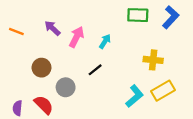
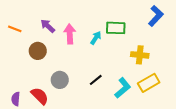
green rectangle: (138, 15) -> (116, 28), moved
pink arrow: (77, 37) -> (70, 34), turned -30
brown circle: (41, 68) -> (38, 51), moved
black line: (95, 70) -> (96, 80), moved

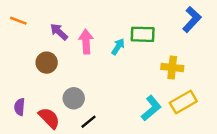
orange line: (15, 29) -> (18, 21), moved
black line: (96, 80) -> (88, 122), moved
purple semicircle: (16, 99) -> (20, 107), moved

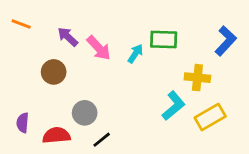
blue L-shape: (192, 19) -> (226, 41), moved
pink arrow: (86, 42) -> (99, 48), turned 140
cyan L-shape: (151, 108) -> (174, 106), moved
red semicircle: (49, 118) -> (56, 135), turned -50

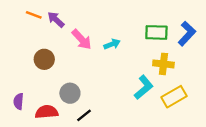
orange line: (21, 24) -> (34, 15), moved
purple arrow: (68, 37) -> (56, 20), moved
green rectangle: (164, 39) -> (156, 32), moved
cyan arrow: (135, 54) -> (112, 44), turned 35

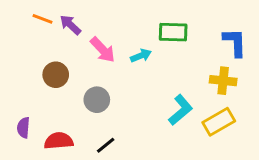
green rectangle: (156, 32) -> (173, 32), moved
blue L-shape: (187, 34) -> (235, 42), turned -45
yellow cross: (163, 64) -> (223, 81), moved
gray circle: (70, 93) -> (97, 100), moved

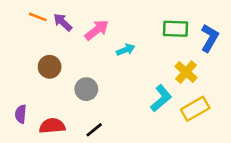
green rectangle: (173, 32) -> (176, 29), moved
blue L-shape: (235, 42) -> (210, 38), turned 32
pink arrow: (103, 50) -> (97, 30), moved, turned -85
yellow cross: (223, 81) -> (186, 72), moved, turned 35

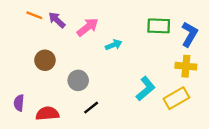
yellow cross: (186, 72) -> (186, 66), moved, turned -36
black line: (94, 130) -> (91, 108), moved

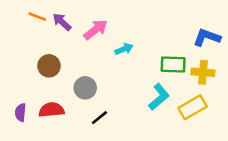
green rectangle: (159, 26) -> (173, 65), moved
blue L-shape: (189, 34) -> (207, 37), turned -100
red semicircle: (47, 114) -> (52, 110), moved

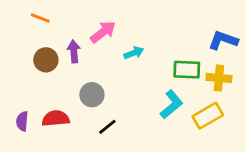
purple arrow: (62, 22) -> (74, 51), moved, turned 42
brown circle: (49, 66) -> (46, 60), moved

